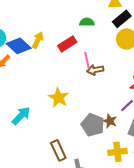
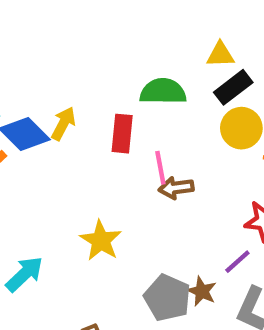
green semicircle: (87, 22) -> (163, 91), size x1.5
red rectangle: (67, 44) -> (122, 134), turned -54

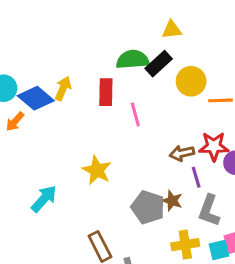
black rectangle: (233, 87) -> (159, 64), moved
brown arrow: (176, 188) -> (182, 153), moved
purple line: (237, 262) -> (196, 177), turned -60

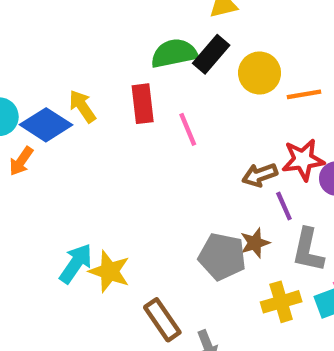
yellow arrow: (63, 89) -> (82, 106), turned -50
yellow star: (97, 170) -> (109, 271), moved
brown star: (172, 201) -> (255, 243), turned -30

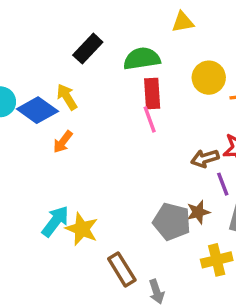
black rectangle: (211, 54) -> (88, 49), moved
red rectangle: (143, 104) -> (152, 94), moved
orange arrow: (21, 161) -> (63, 142), moved

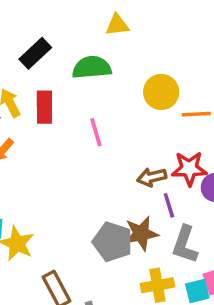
yellow triangle: (183, 22) -> (117, 25), moved
red rectangle: (152, 94) -> (44, 107), moved
brown star: (198, 212) -> (141, 233), size x1.4

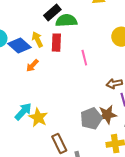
green semicircle: (92, 67) -> (66, 21), moved
gray pentagon: (113, 242) -> (91, 119), turned 30

